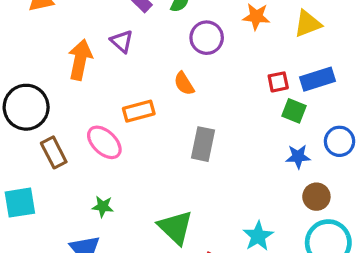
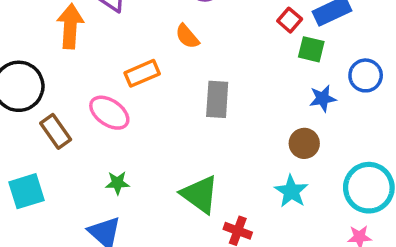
red square: (278, 82) -> (290, 20), turned -30
brown circle: (316, 197) -> (304, 143), moved

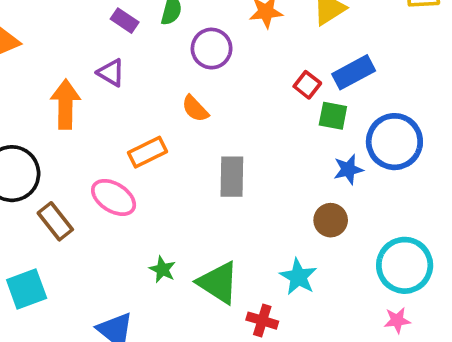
blue circle: (366, 75) -> (394, 142), size x1.5
green star: (117, 183) -> (162, 269), moved, turned 30
cyan star: (291, 191) -> (298, 277), moved

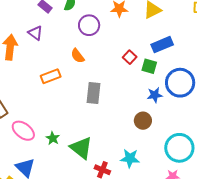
red square: (307, 85) -> (130, 57), moved
pink ellipse: (114, 197) -> (23, 131), moved
cyan star: (298, 277) -> (130, 158), moved, turned -30

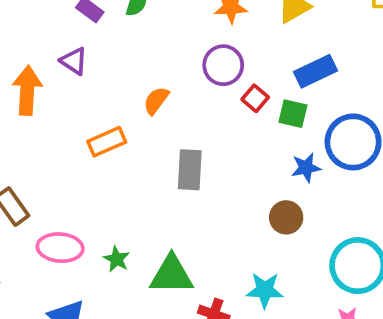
purple circle: (89, 25) -> (223, 65), moved
orange semicircle: (78, 56) -> (156, 101), turned 77
pink ellipse: (23, 131) -> (60, 248), turned -30
green triangle: (81, 148) -> (172, 275), turned -35

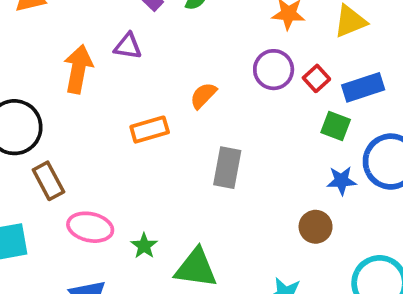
purple triangle: (74, 61) -> (128, 46), turned -32
red square: (255, 98) -> (316, 78), moved

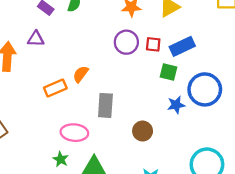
red square: (316, 78) -> (153, 44), turned -35
orange semicircle: (203, 96) -> (81, 74), moved
pink ellipse: (90, 227) -> (74, 133), moved
brown circle: (316, 227) -> (143, 131), moved

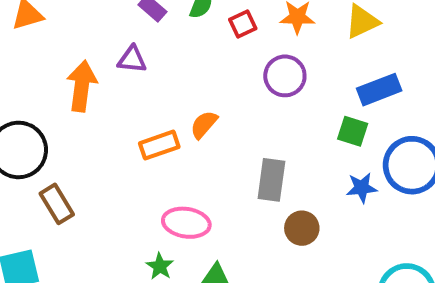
red square: (153, 44) -> (243, 24), moved, turned -35
gray rectangle: (105, 105) -> (271, 180), moved

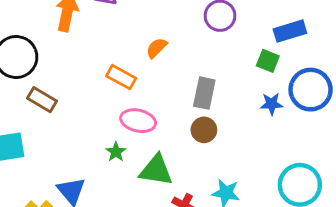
orange rectangle: (159, 145) -> (121, 77), moved, turned 44
brown rectangle: (57, 204) -> (42, 100), turned -32
brown circle: (302, 228) -> (204, 130), moved

